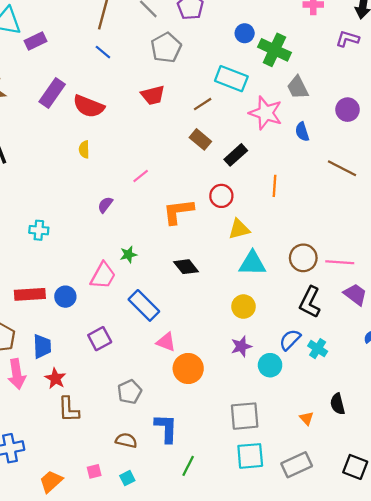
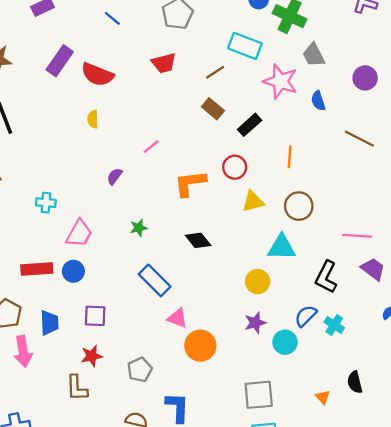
brown circle: (303, 258) -> (299, 206), moved
cyan triangle: (252, 263) -> (282, 247), moved
pink trapezoid: (103, 276) -> (79, 234), moved
purple square: (100, 339) -> (95, 316), moved, turned 30
red star: (55, 378) -> (92, 356), moved, turned 30

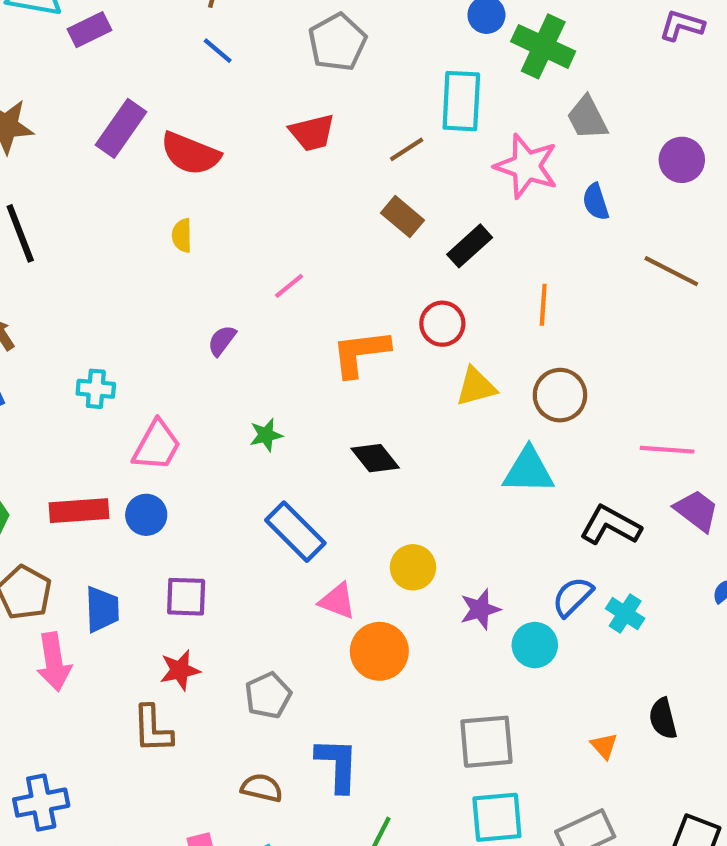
cyan rectangle: (245, 46) -> (461, 101), turned 72
black L-shape: (326, 277) -> (610, 525), turned 92
yellow circle: (258, 282) -> (413, 567), moved

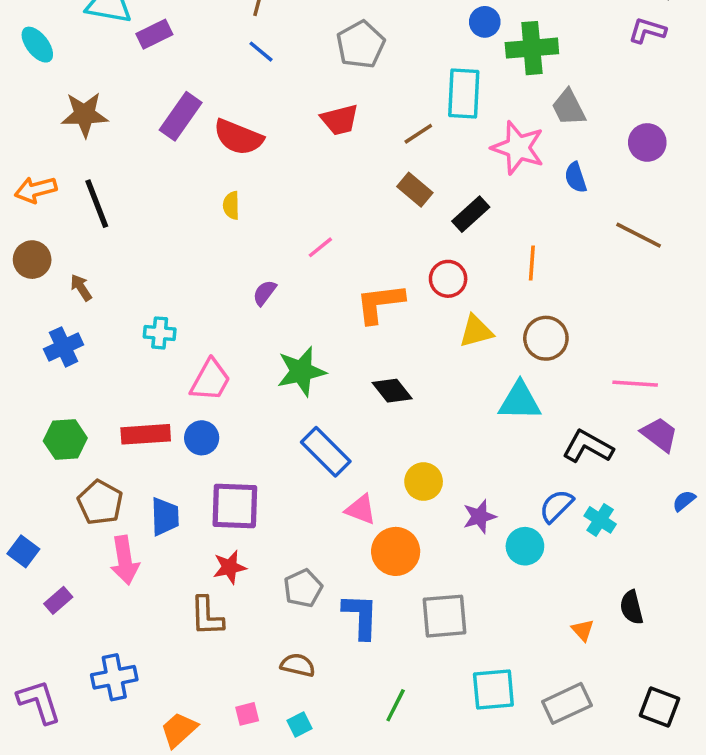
green cross: (543, 46) -> (532, 48), turned -30
green star: (266, 435) -> (301, 371), size x1.8
purple square: (186, 597) -> (235, 506), size x1.4
gray square: (486, 742) -> (445, 616), moved
blue L-shape: (337, 765) -> (361, 616), moved

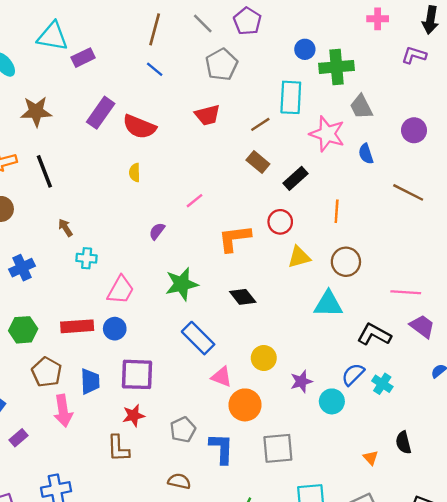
brown arrow: (81, 288) -> (65, 228), moved

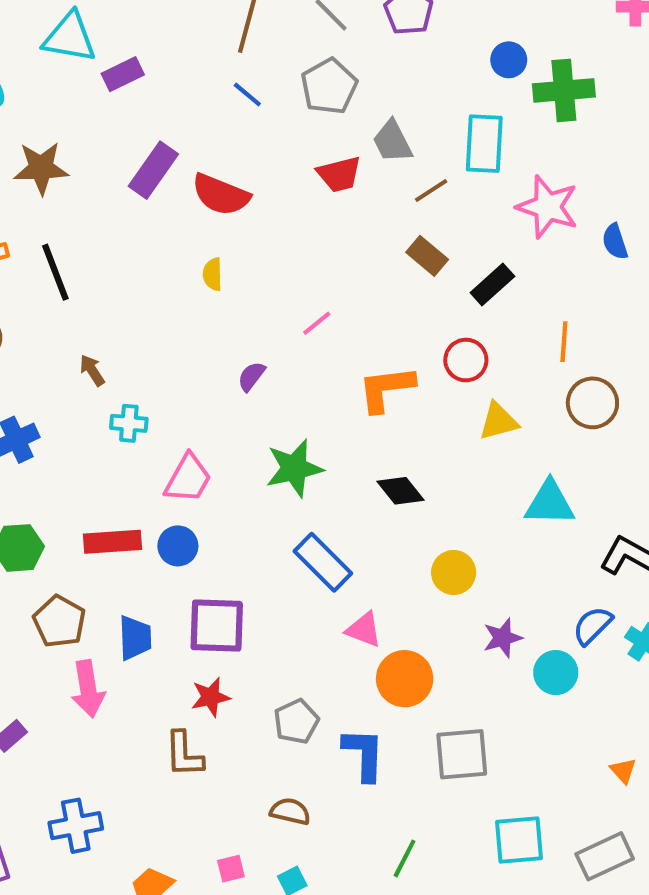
gray pentagon: (222, 65) -> (329, 86), moved
gray trapezoid: (361, 107) -> (392, 142), moved
brown circle: (346, 262) -> (592, 403), moved
yellow circle: (264, 358) -> (454, 572), moved

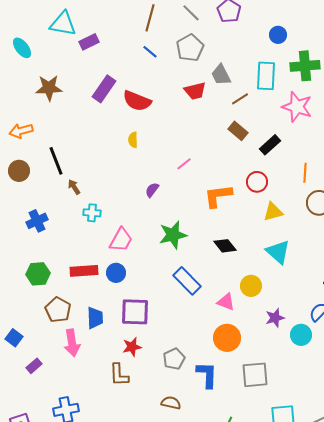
green cross: (564, 90) -> (305, 66), moved
black line: (55, 272) -> (56, 161), moved
cyan triangle: (550, 503) -> (278, 252), moved, turned 40
pink triangle: (364, 630) -> (226, 302), moved

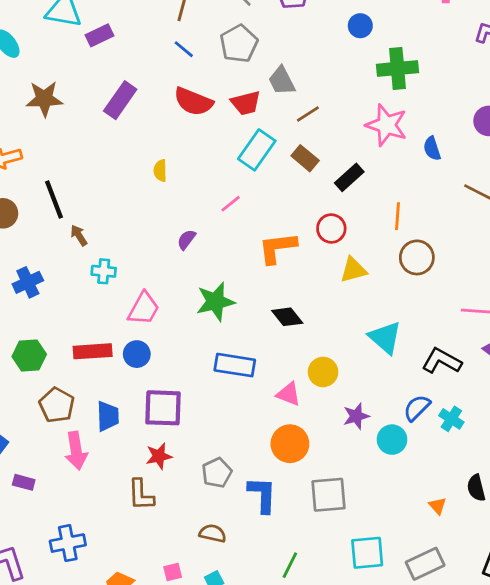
cyan rectangle: (266, 76) -> (257, 150), moved, turned 32
red semicircle: (137, 101) -> (193, 102), moved
cyan triangle: (278, 252) -> (385, 337), moved
blue rectangle: (187, 281) -> (235, 365), turned -36
purple rectangle: (34, 366) -> (24, 482), turned 56

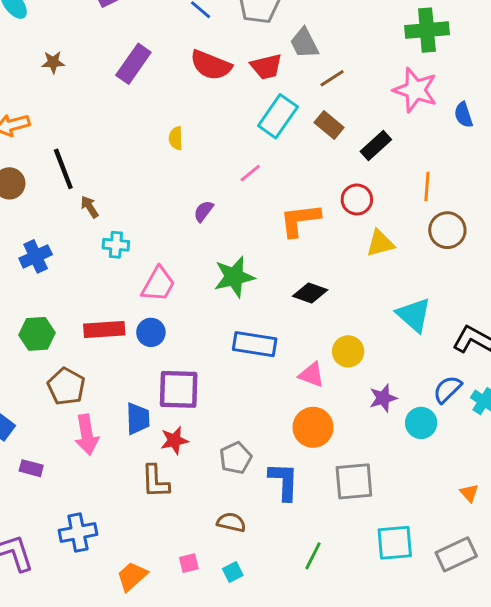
brown star: (44, 99) -> (53, 62), size x0.6
black diamond: (287, 317) -> (310, 293), turned -32
blue trapezoid: (108, 416) -> (138, 419), moved

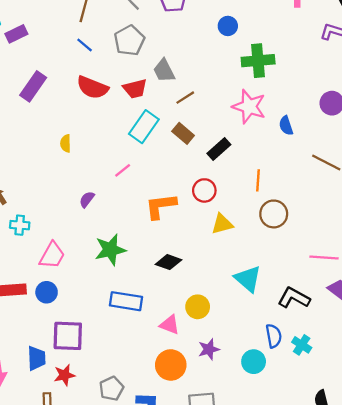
blue semicircle: (447, 389) -> (274, 336), turned 125
purple star: (383, 398) -> (209, 349), moved

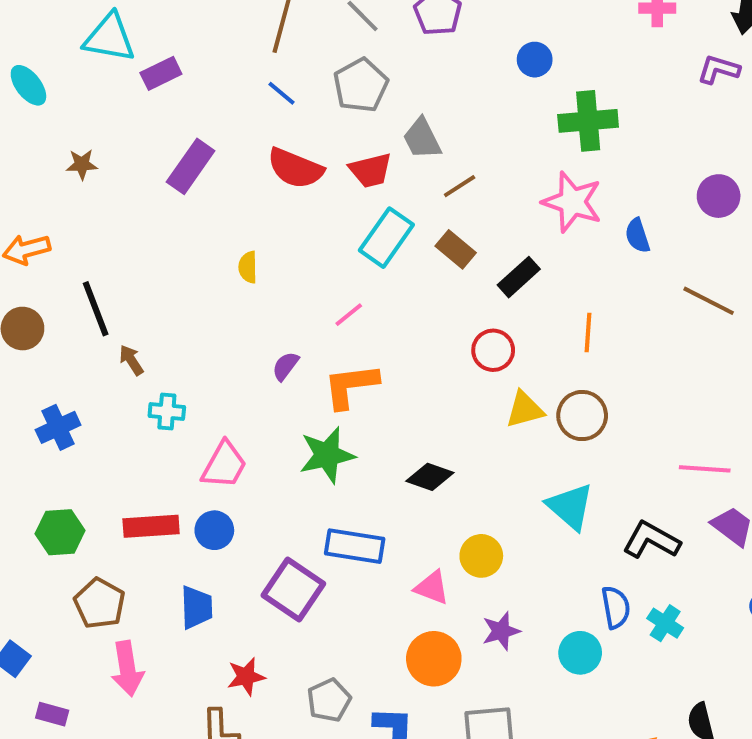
orange L-shape: (161, 206) -> (351, 386), moved
brown circle: (274, 214) -> (582, 416), moved
purple square: (68, 336) -> (293, 590), moved, turned 32
blue trapezoid: (36, 358) -> (197, 607), moved

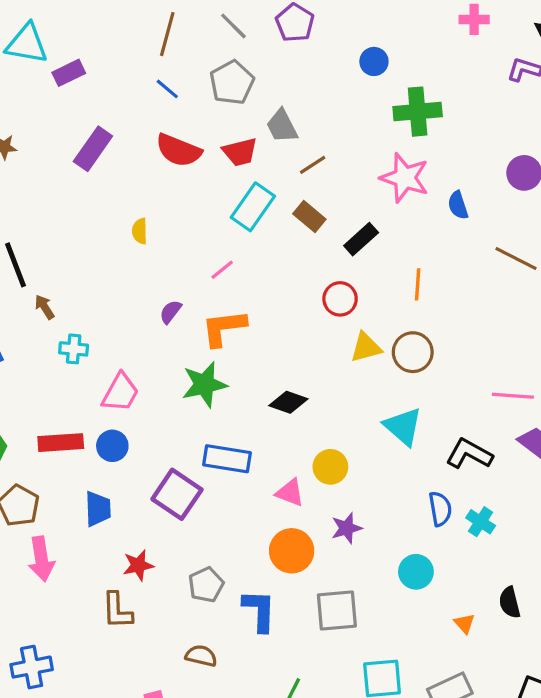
cyan circle: (580, 653) -> (416, 572), moved

